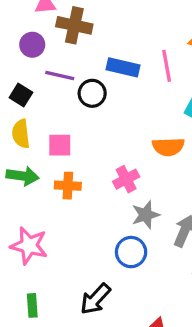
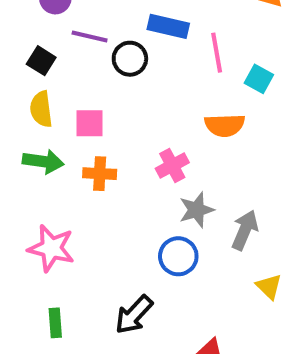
pink line: (167, 66) -> (217, 53), moved

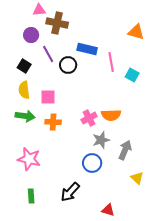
purple line: (90, 36) -> (48, 54), turned 48
orange semicircle: (225, 125) -> (111, 115), moved

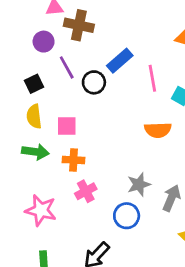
blue rectangle: (87, 49) -> (120, 61), turned -54
black square: (24, 66) -> (34, 84), turned 32
orange semicircle: (111, 115) -> (158, 130), moved
pink cross: (89, 118) -> (86, 191), moved

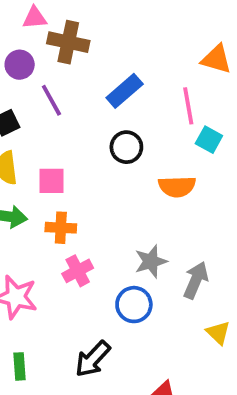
pink line: (152, 78) -> (188, 106), moved
black circle: (94, 82) -> (126, 147), moved

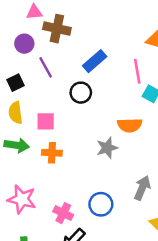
black circle: (126, 147) -> (81, 93), moved
gray star: (151, 261) -> (107, 148), moved
pink cross: (78, 271) -> (63, 213), moved, turned -36

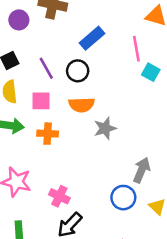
purple line: (46, 67) -> (46, 68), moved
orange semicircle: (130, 125) -> (82, 105), moved
blue circle: (101, 204) -> (123, 198), moved

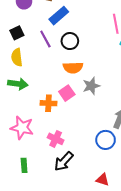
blue rectangle: (92, 38) -> (59, 16), moved
pink square: (41, 101) -> (67, 93), moved, turned -35
orange cross: (48, 134) -> (48, 103), moved

